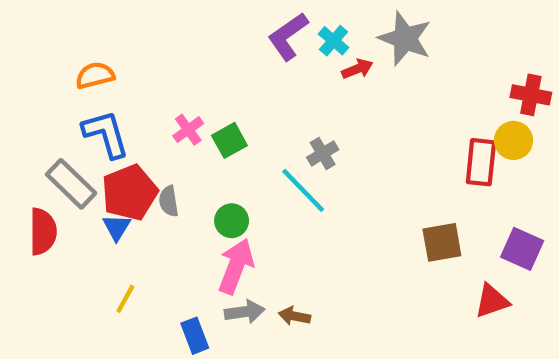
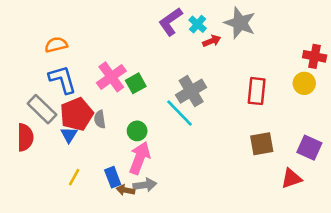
pink cross: (188, 130) -> (111, 77), size x1.6
gray cross: (323, 153) -> (191, 91), size x1.6
red rectangle: (481, 162) -> (257, 91), moved
brown arrow: (294, 316) -> (126, 190), moved
blue rectangle: (195, 336) -> (113, 177), moved

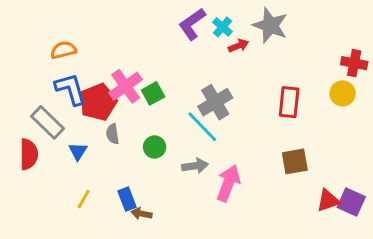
red pentagon: (77, 114) -> (98, 102), moved
purple square: (309, 148) -> (351, 202), moved
pink arrow: (140, 158) -> (228, 183), moved
gray arrow: (145, 185) -> (195, 166), moved

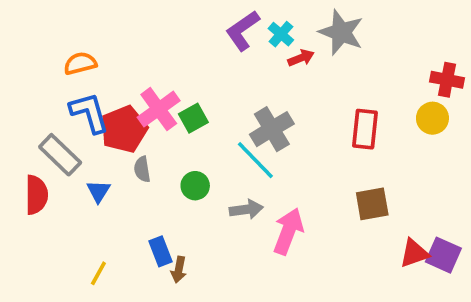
yellow line: (84, 199) -> (98, 273), moved
brown arrow: (142, 214) -> (179, 270), turned -90

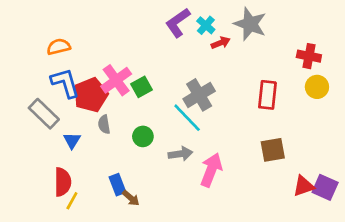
red cross: (447, 80) -> (309, 56), moved
red semicircle: (36, 195) -> (63, 182), moved
brown arrow: (179, 270) -> (131, 198), turned -60

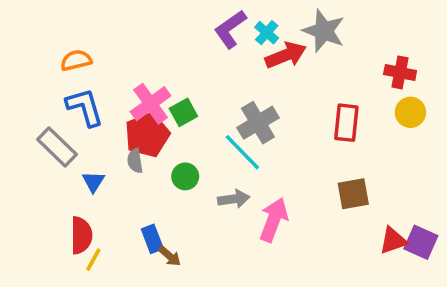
red arrow: (221, 43) -> (286, 55), size x1.6
red pentagon: (91, 95) -> (147, 135), moved

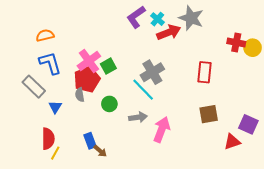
yellow circle: (410, 112) -> (253, 48), moved
purple square: (421, 242) -> (248, 124), moved

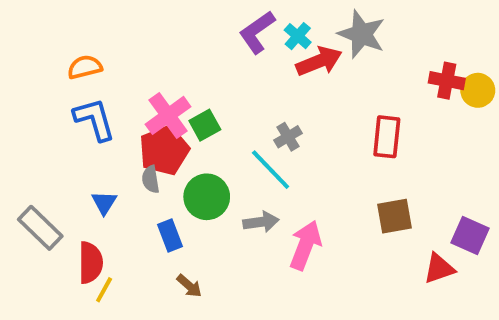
gray cross: (152, 72) -> (288, 137), size x0.6
gray rectangle: (34, 87) -> (40, 228), moved
green circle: (109, 104) -> (207, 197), size x1.5
blue rectangle: (90, 141) -> (170, 236), moved

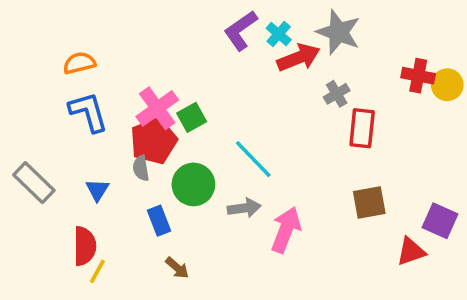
gray cross: (288, 137) -> (337, 94), moved
gray rectangle: (40, 228) -> (34, 183), moved

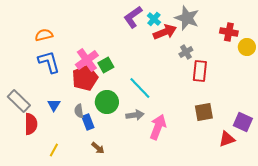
red cross: (418, 76) -> (229, 32), moved
gray semicircle: (141, 168) -> (79, 111), moved
red semicircle: (85, 246) -> (31, 124), moved

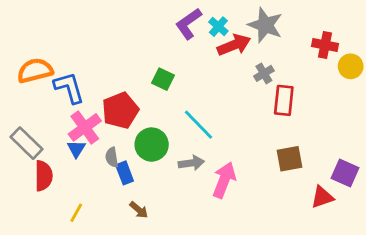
orange semicircle: (44, 35) -> (35, 71), moved, size x1.4
pink cross: (87, 60) -> (85, 127), moved
green square: (106, 65) -> (163, 79), moved, turned -35

